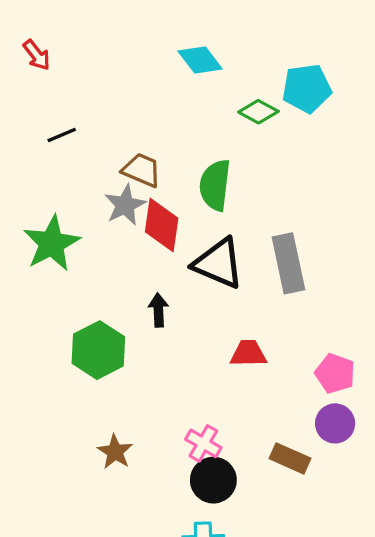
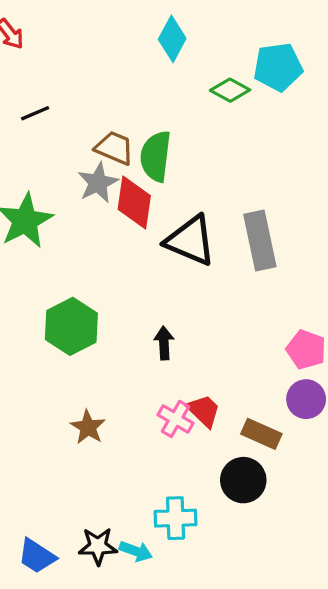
cyan diamond: (200, 60) -> (172, 39), turned 66
green semicircle: (215, 185) -> (156, 156), moved
black arrow: (158, 310) -> (164, 343), moved
red trapezoid: (248, 353) -> (204, 411), moved, turned 45
black circle: (213, 480) -> (243, 480), moved

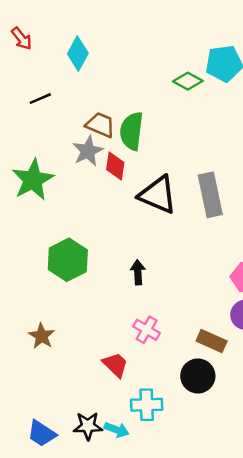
cyan diamond: (172, 39) -> (78, 54), moved
red diamond: (134, 202) -> (115, 166), size x0.7
red trapezoid: (204, 411) -> (115, 365), moved
brown star: (88, 427) -> (42, 336), moved

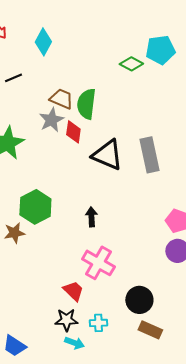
pink cross: (147, 330) -> (98, 263), size x1.5
brown star: (42, 336) -> (14, 233), moved, turned 30
brown rectangle: (212, 341) -> (150, 330), moved
cyan cross: (147, 405) -> (98, 323), size x0.7
black star: (88, 426) -> (66, 320), moved

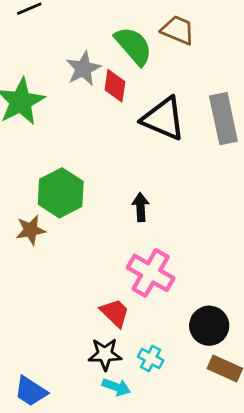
brown trapezoid: (61, 99) -> (178, 30), moved
green semicircle: (86, 104) -> (133, 46), turned 132
cyan cross: (98, 323) -> (151, 359), turned 30

